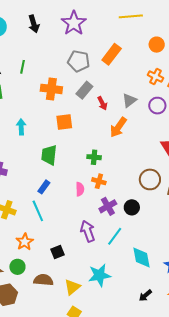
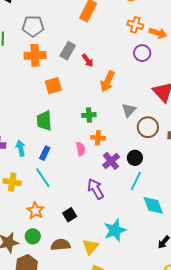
gray pentagon: (79, 61) -> (33, 26), moved
gray triangle: (129, 100) -> (129, 110), moved
cyan arrow: (21, 127) -> (21, 148), moved
cyan line: (115, 236) -> (136, 181), moved

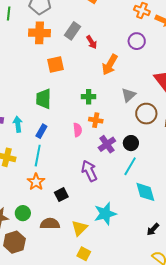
purple circle: (142, 53) -> (137, 41), moved
cyan line: (43, 178) -> (38, 156), turned 40
orange star: (35, 211) -> (36, 182), moved

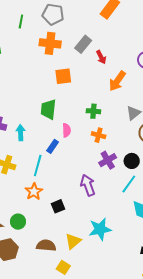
pink semicircle: (78, 130) -> (67, 130), moved
blue rectangle: (41, 131) -> (53, 146), moved
brown semicircle: (50, 224) -> (46, 245), moved
yellow square: (84, 254) -> (63, 267), moved

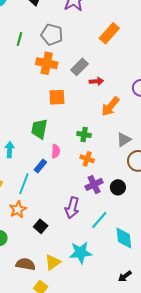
red arrow: (101, 57) -> (96, 81), turned -72
cyan line: (129, 184) -> (99, 220), moved
purple arrow: (88, 185) -> (72, 208), turned -150
black square: (58, 206) -> (41, 226), turned -32

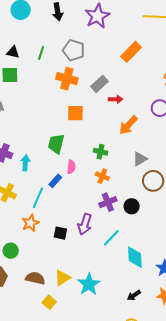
black square: (41, 226) -> (60, 233), moved, turned -32
cyan star: (81, 253) -> (89, 284), moved, turned -30

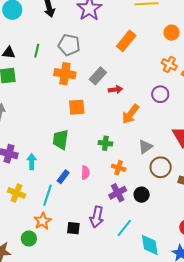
pink semicircle: (71, 167) -> (85, 173), moved
orange cross: (102, 176) -> (119, 168), moved
green circle: (11, 251) -> (29, 238), moved

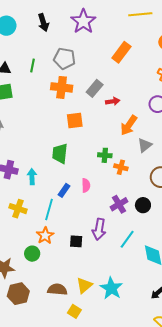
gray triangle: (145, 147) -> (145, 145), moved
orange cross: (119, 168) -> (121, 167), moved

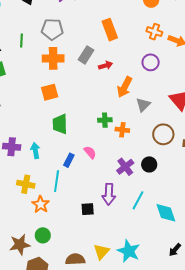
orange rectangle: (121, 52) -> (110, 30), moved, turned -50
orange square: (75, 120) -> (50, 92), moved
pink semicircle: (86, 185) -> (90, 152), turned -32
orange star: (45, 236) -> (41, 204), moved
green circle: (32, 254) -> (43, 235), moved

